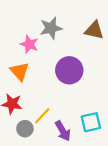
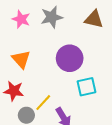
pink star: (29, 44) -> (21, 19), moved
cyan square: (91, 122) -> (86, 87), moved

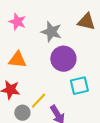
gray star: (52, 17) -> (51, 32), moved, turned 30
orange triangle: (21, 59) -> (17, 60), turned -42

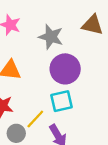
cyan square: (79, 86) -> (62, 101), moved

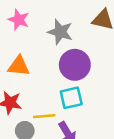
yellow line: (35, 119) -> (44, 116), turned 42

